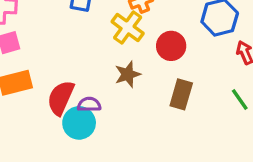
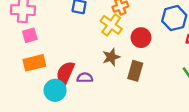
brown rectangle: (181, 94) -> (135, 71), moved
cyan circle: (79, 123) -> (55, 90), moved

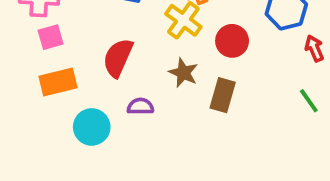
brown star: (111, 57) -> (183, 73), turned -30
red semicircle: (65, 73) -> (118, 58), moved

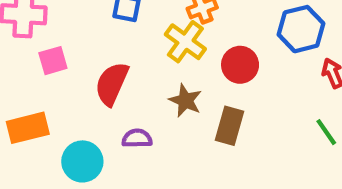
pink square: (51, 37) -> (53, 61), moved
orange rectangle: (58, 82) -> (28, 128), moved

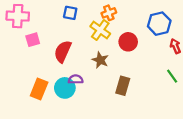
brown rectangle: (230, 126) -> (123, 86), moved
orange rectangle: (28, 128) -> (39, 89), moved, turned -54
cyan circle: (82, 161) -> (65, 88), moved

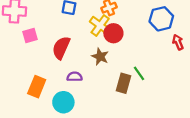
red circle: (128, 42) -> (113, 33), moved
green line: (172, 76) -> (139, 73), moved
cyan circle: (65, 88) -> (63, 102), moved

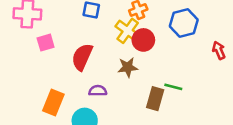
blue hexagon: (161, 19) -> (184, 23), moved
brown star: (100, 57) -> (128, 67), turned -30
green line: (139, 73) -> (173, 87), turned -40

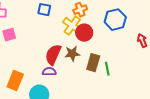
red semicircle: (82, 57) -> (53, 55), moved
green line: (173, 87) -> (107, 69), turned 64
brown rectangle: (155, 99) -> (93, 63), moved

